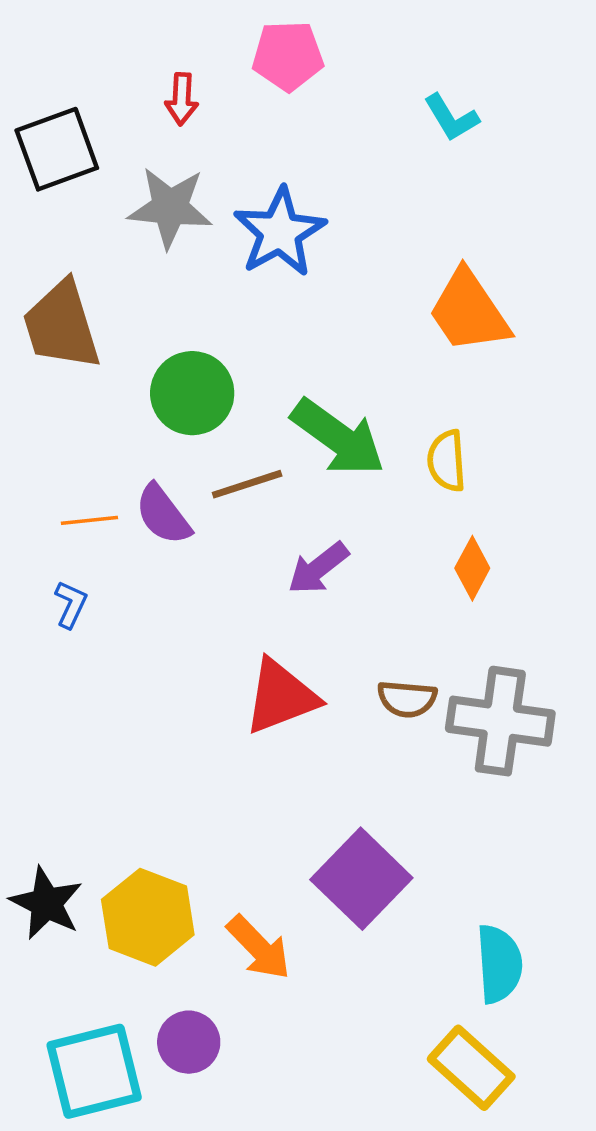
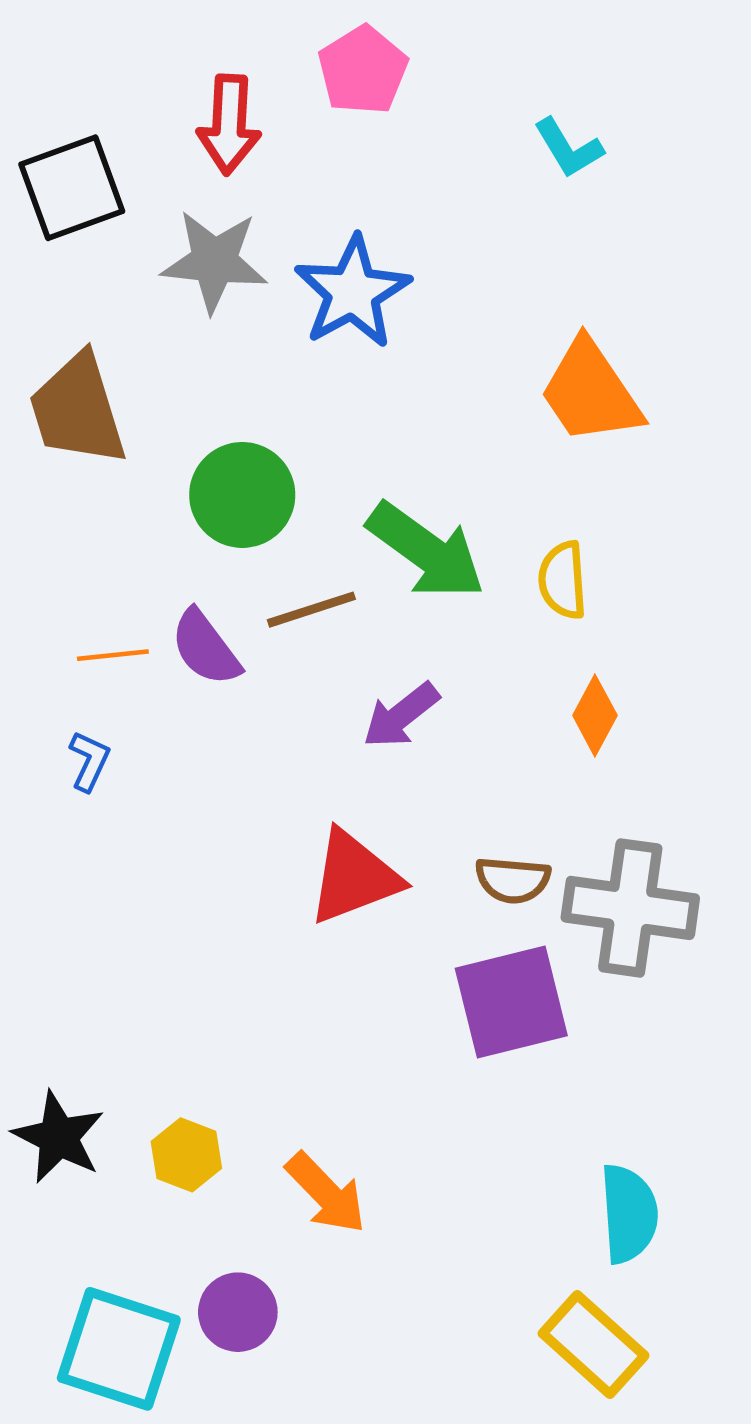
pink pentagon: (288, 56) -> (363, 70), turned -30
red arrow: (182, 99) -> (229, 125), size x1.5
purple square: (361, 879) -> (511, 1002), moved, turned 32
yellow hexagon: (148, 917) -> (186, 1155), size x0.6
cyan square: (94, 1071) -> (119, 1349), turned 32

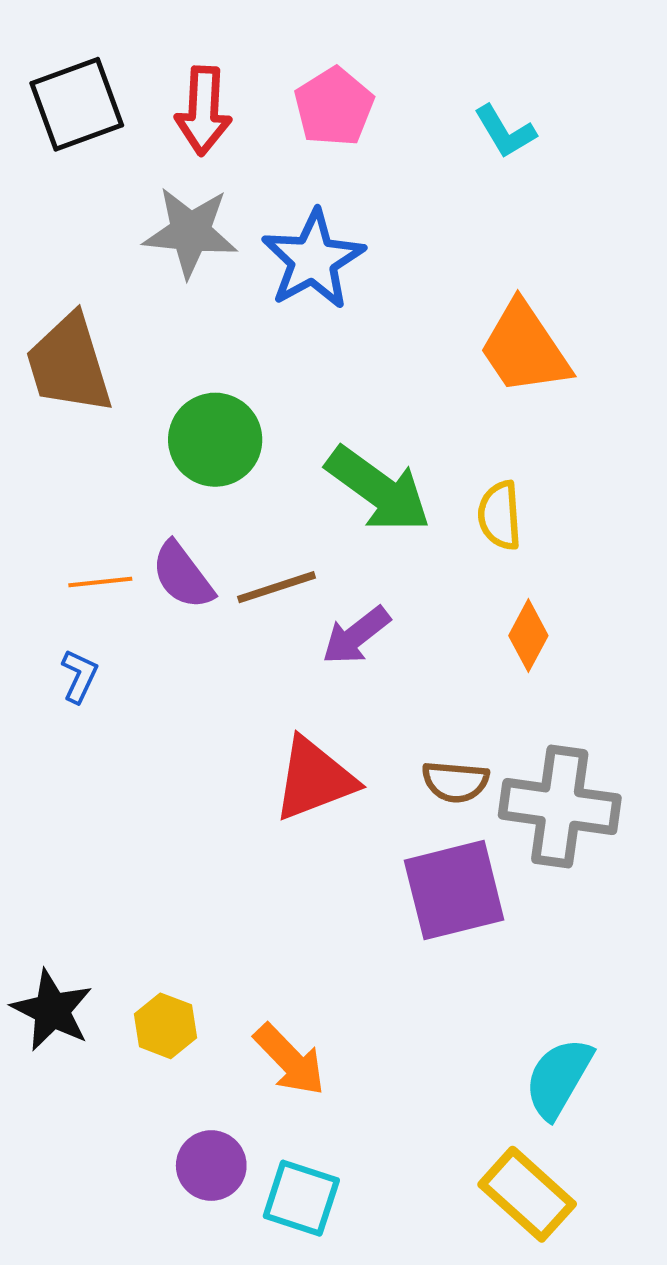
pink pentagon: (363, 70) -> (334, 107), moved
black square: (72, 188) -> (77, 104), moved
brown line: (311, 610) -> (277, 587), moved
cyan semicircle: (629, 1214) -> (558, 1078), turned -146
cyan square: (119, 1349) -> (301, 1198), moved, size x0.7

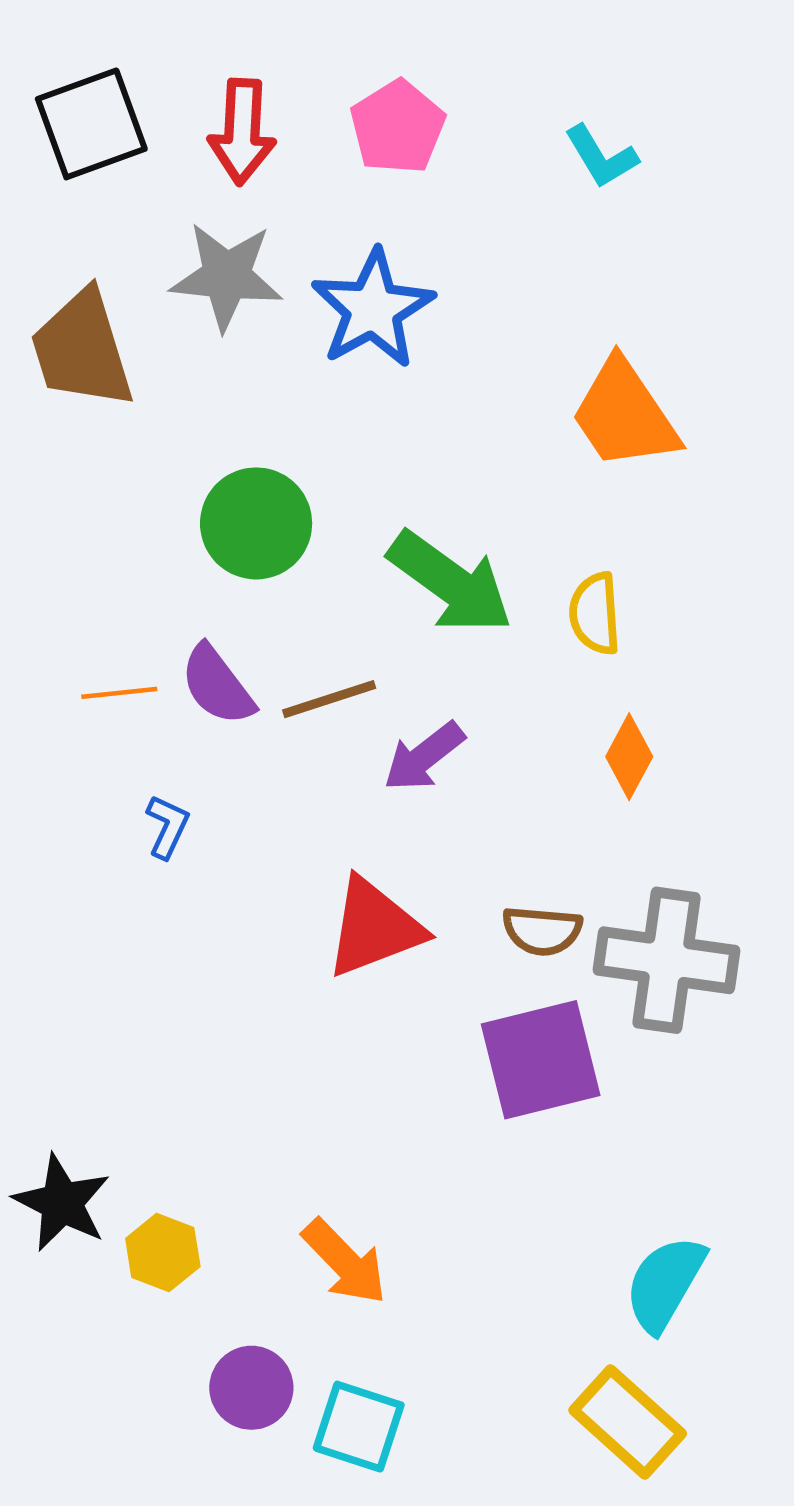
brown trapezoid: (69, 364) -> (82, 349), moved
blue L-shape: (79, 676) -> (167, 827), moved
yellow hexagon: (166, 1026) -> (163, 1252), moved

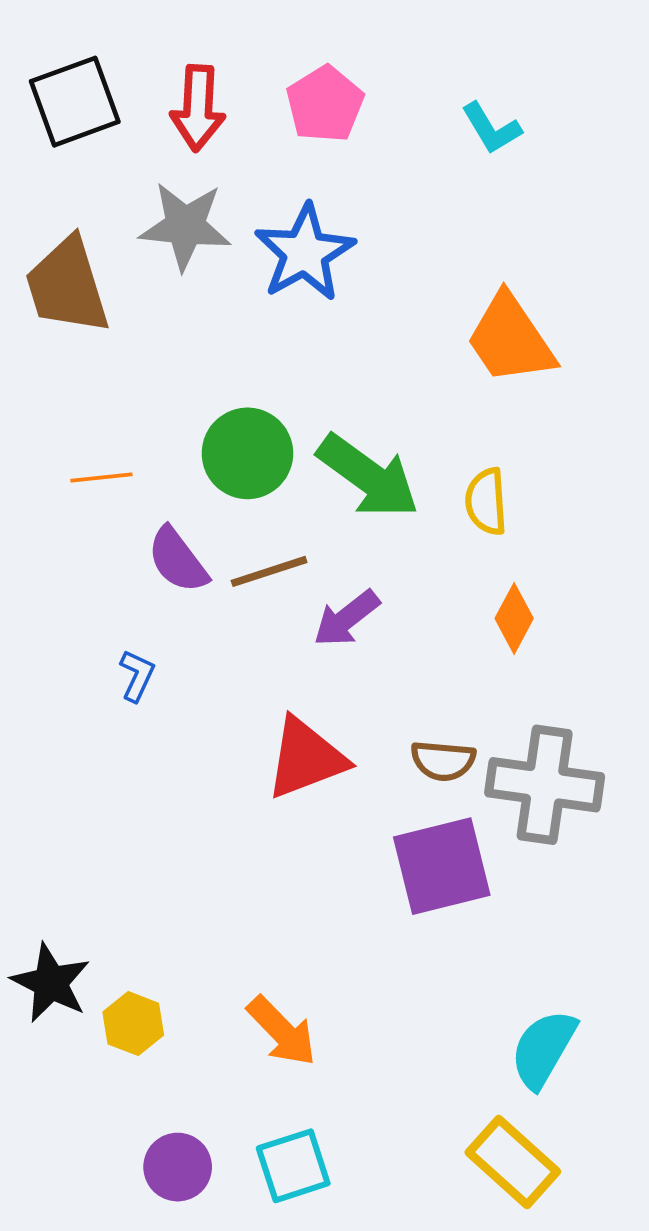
green circle: (256, 523) -> (247, 453), moved
orange line: (119, 693) -> (101, 477), moved
purple circle: (251, 1388) -> (178, 1167), moved
cyan square: (359, 1427) -> (293, 1166), turned -36

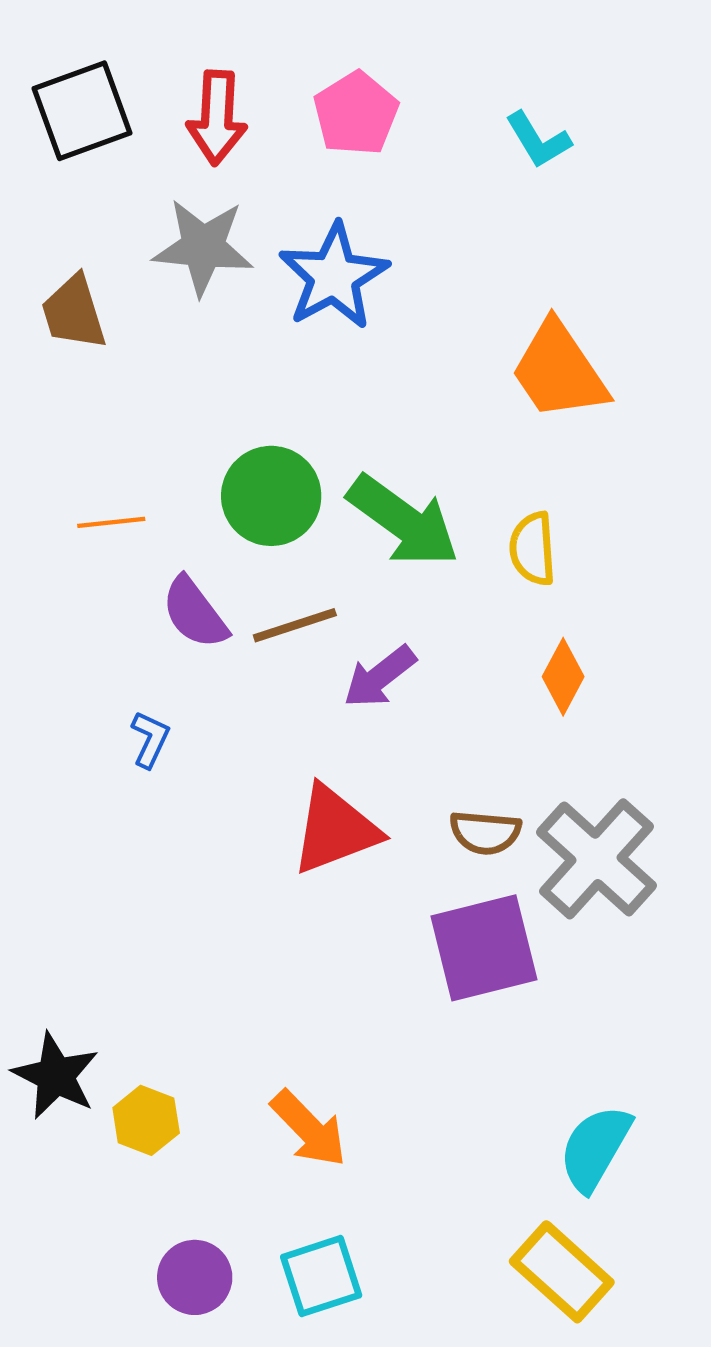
brown trapezoid: (67, 286) -> (74, 312), size x0.7
gray cross: (545, 785) -> (597, 859), turned 34

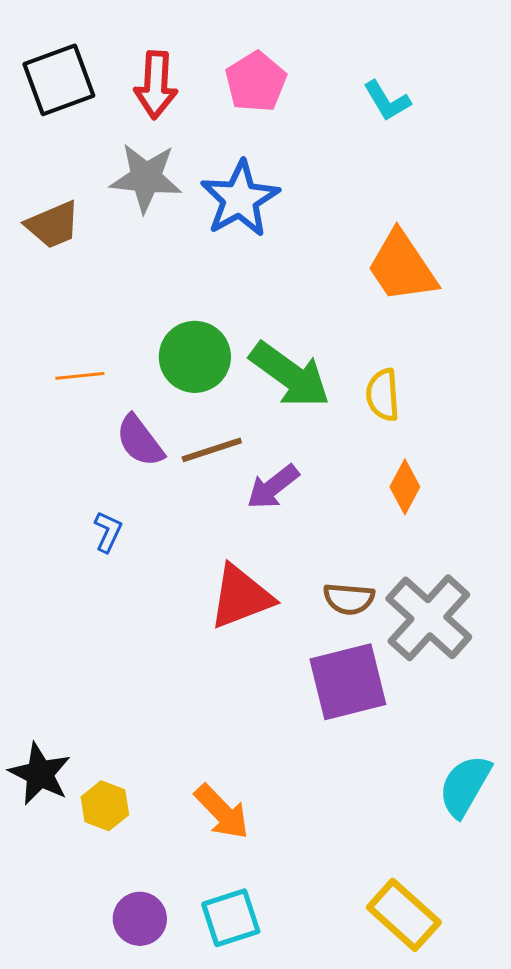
brown trapezoid: (74, 312) -> (53, 225), turned -96
cyan semicircle: (595, 1148) -> (465, 786), moved

